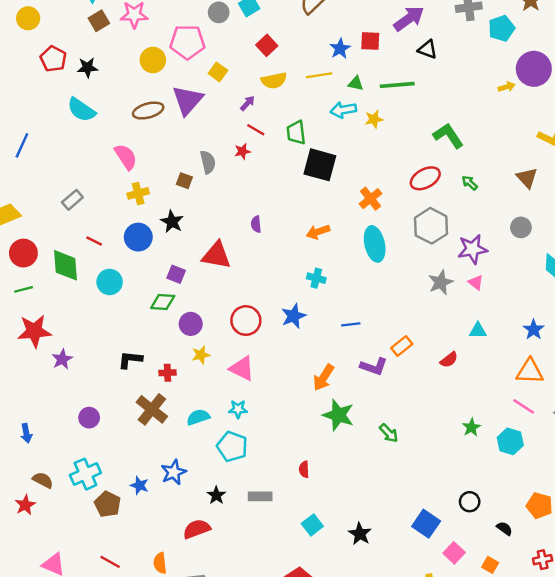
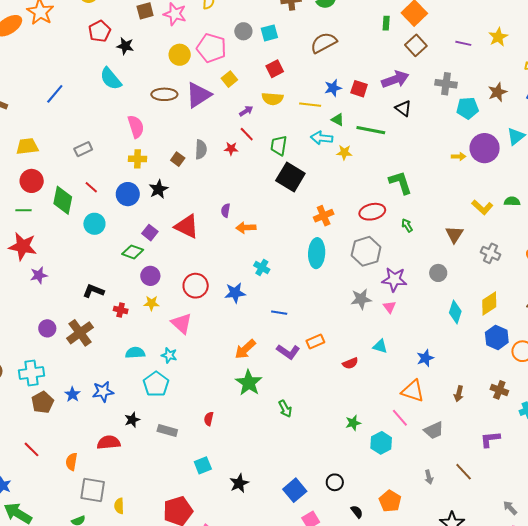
orange arrow: (318, 232) -> (246, 228), moved
brown cross: (152, 409) -> (80, 333), moved

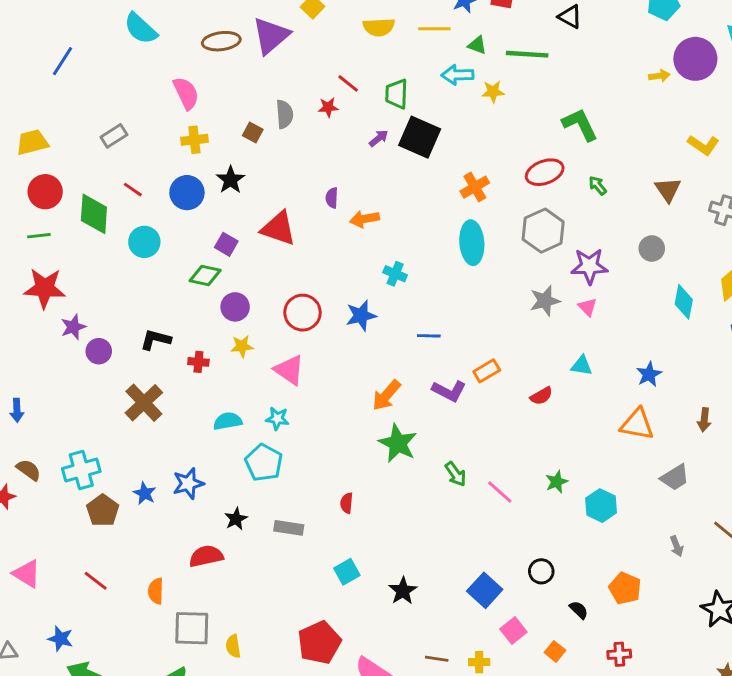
purple arrow: (246, 111) -> (379, 138), moved
purple circle: (47, 328) -> (99, 351), moved
pink line: (400, 418) -> (500, 492), moved

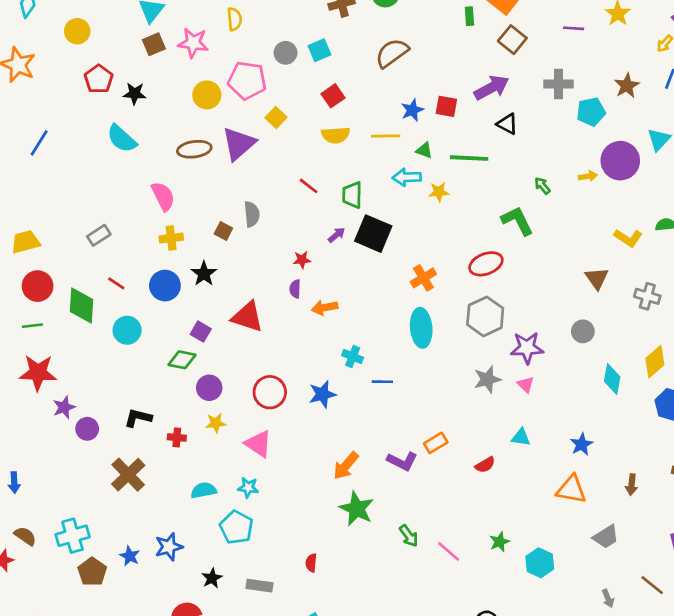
blue line: (62, 61) -> (39, 143), moved
red star: (328, 107) -> (302, 260), moved
green arrow: (598, 185) -> (542, 186), moved
blue line: (429, 336) -> (382, 382), moved

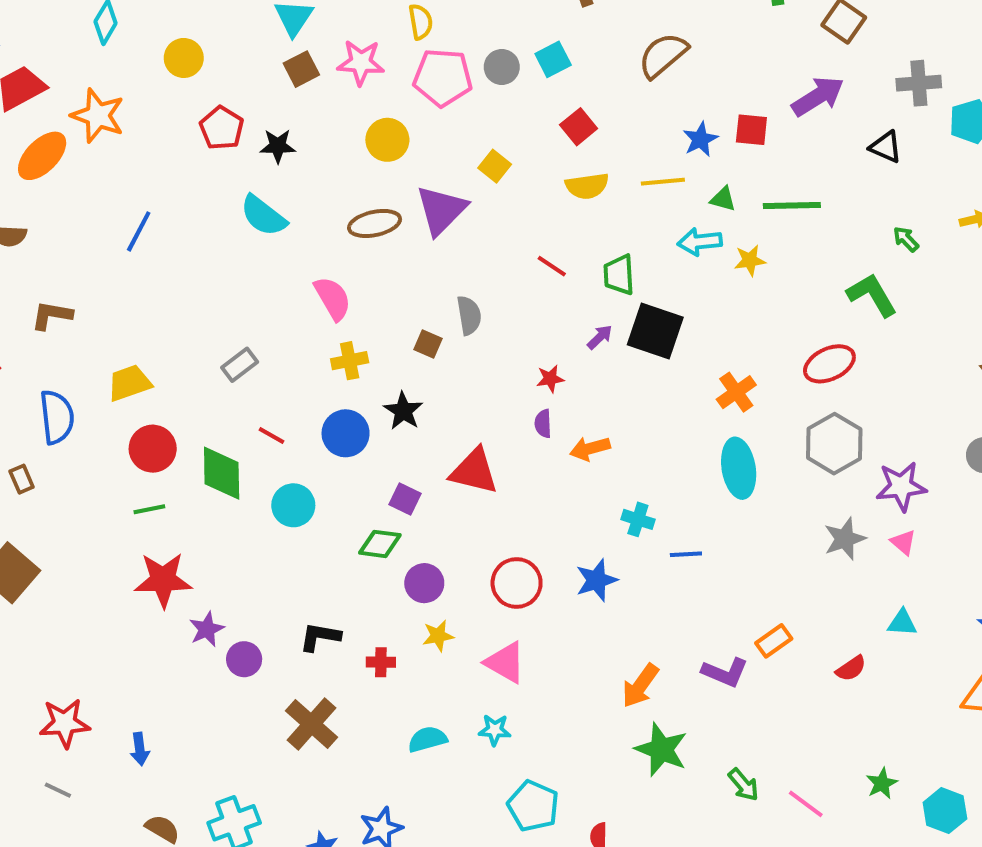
pink pentagon: (247, 80) -> (443, 78), moved
black triangle: (507, 124) -> (886, 147), moved
cyan pentagon: (236, 527) -> (533, 806), moved

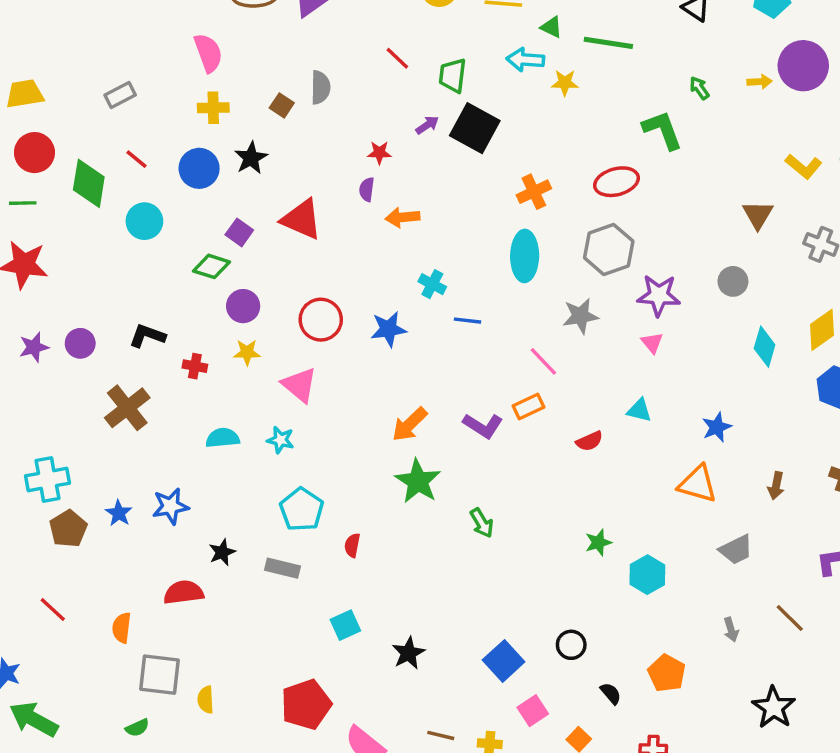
gray star: (845, 539) -> (580, 316), moved
purple star: (207, 629) -> (34, 347), moved
pink line: (806, 804) -> (543, 361), moved

